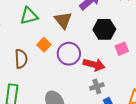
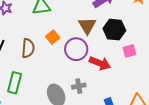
brown triangle: (63, 20) -> (87, 26), moved
gray cross: (97, 86) -> (79, 86), moved

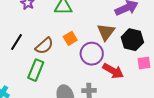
brown semicircle: (28, 48) -> (44, 46), turned 36
green rectangle: (15, 83) -> (36, 70), moved

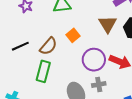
black line: (17, 42) -> (20, 46), turned 42
purple circle: (92, 54) -> (94, 60), moved

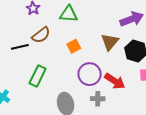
brown semicircle: (48, 46) -> (41, 35), moved
gray cross: (99, 84) -> (98, 99), moved

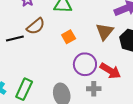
green rectangle: (38, 76) -> (24, 89), moved

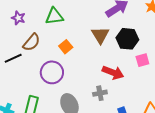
purple circle: (85, 64) -> (52, 72), moved

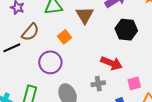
brown triangle: (100, 35) -> (85, 15), moved
pink square: (142, 60) -> (134, 83), moved

